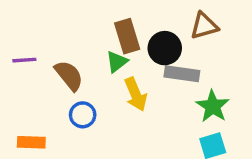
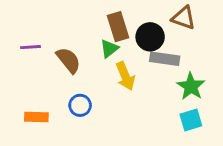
brown triangle: (204, 26) -> (184, 18), turned 35
blue circle: (83, 115) -> (80, 105), moved

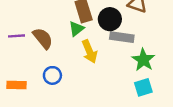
purple line: (31, 47) -> (17, 36), moved

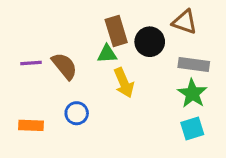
green triangle: (76, 29) -> (107, 54), turned 35
gray rectangle: (122, 37) -> (194, 65), moved

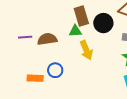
brown semicircle: (64, 66) -> (47, 39), turned -60
orange rectangle: (31, 125) -> (35, 78), moved

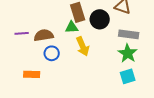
blue circle: (55, 70) -> (52, 53), moved

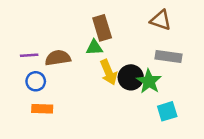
black circle: (100, 19) -> (131, 77), moved
blue circle: (52, 53) -> (36, 81), moved
green star: (128, 53) -> (149, 81), moved

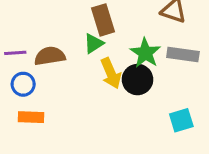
green triangle: (94, 47) -> (94, 43), turned -30
green star: (149, 81) -> (145, 53), moved

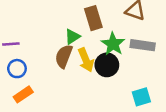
brown rectangle: (103, 20) -> (93, 18), moved
brown semicircle: (50, 56) -> (64, 56), moved, turned -60
orange rectangle: (31, 117) -> (23, 94), turned -36

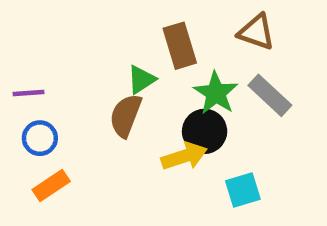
gray rectangle: (143, 45) -> (270, 95), turned 35
yellow arrow: (86, 60) -> (184, 156), moved, turned -85
cyan square: (141, 97) -> (243, 190), moved

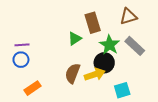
brown triangle: (256, 32) -> (128, 16), turned -36
brown semicircle: (126, 116) -> (73, 73), moved
blue circle: (40, 138) -> (21, 60), moved

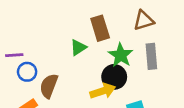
gray rectangle: (135, 46) -> (151, 56), turned 42
blue circle: (21, 60) -> (27, 72), moved
brown semicircle: (73, 73) -> (49, 86), moved

